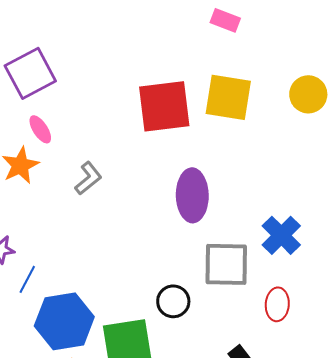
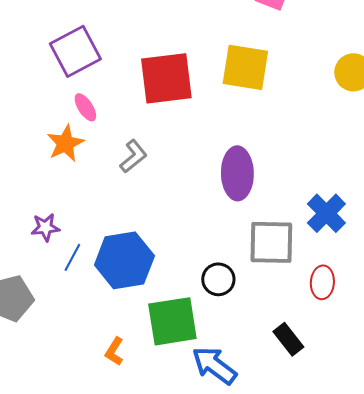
yellow square: (228, 97) -> (245, 67), moved
red square: (164, 106) -> (166, 78), moved
blue hexagon: (64, 321) -> (124, 260), moved

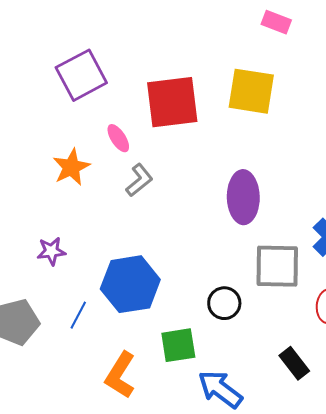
pink ellipse: (85, 107) -> (118, 138), moved
blue line: (72, 257) -> (78, 315), moved
green square: (172, 321) -> (178, 345), size x0.7
orange L-shape: (114, 351) -> (120, 375), size x1.6

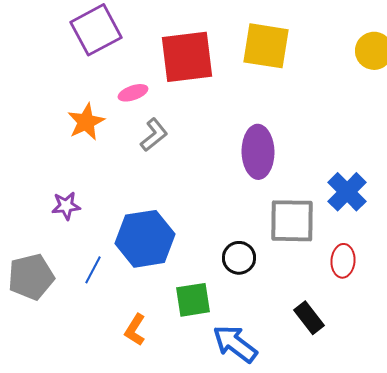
pink ellipse: (118, 138) -> (133, 93), turned -76
orange L-shape: (120, 375) -> (135, 330), size x0.7

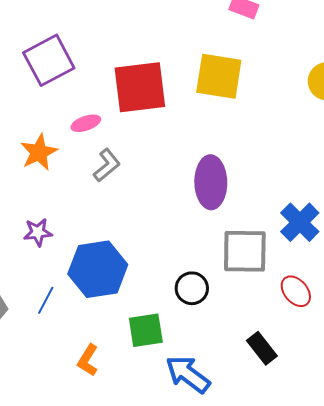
purple star: (66, 206) -> (38, 232), moved
red ellipse: (343, 261) -> (296, 291), turned -44

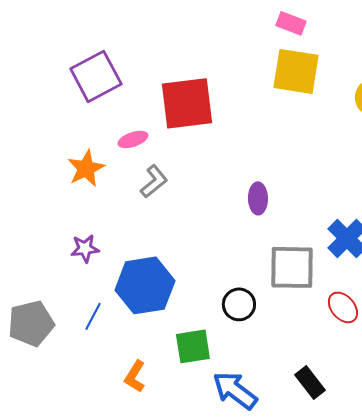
yellow square: (219, 76) -> (296, 71), moved
purple ellipse: (211, 182) -> (258, 198), size x0.6
black rectangle: (262, 348) -> (310, 382), moved

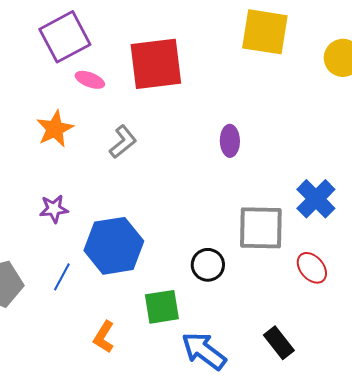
pink ellipse: (133, 139) -> (90, 80), moved, turned 40
purple ellipse: (258, 198) -> (230, 141), moved

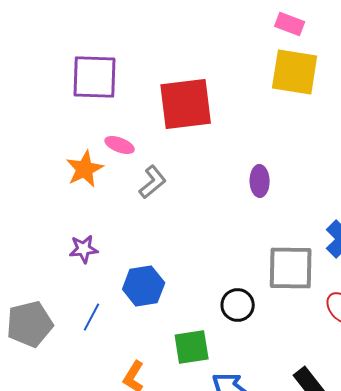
purple square: (65, 37) -> (95, 77), turned 30
pink ellipse: (90, 80) -> (120, 145), moved
blue hexagon: (114, 246) -> (144, 286), size x0.7

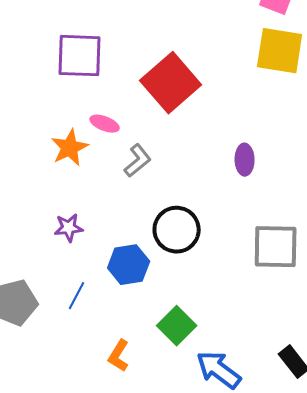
red square: (186, 104) -> (171, 83), turned -34
black circle: (238, 305) -> (177, 230), moved, size x1.4
green square: (192, 347) -> (177, 326), turned -36

